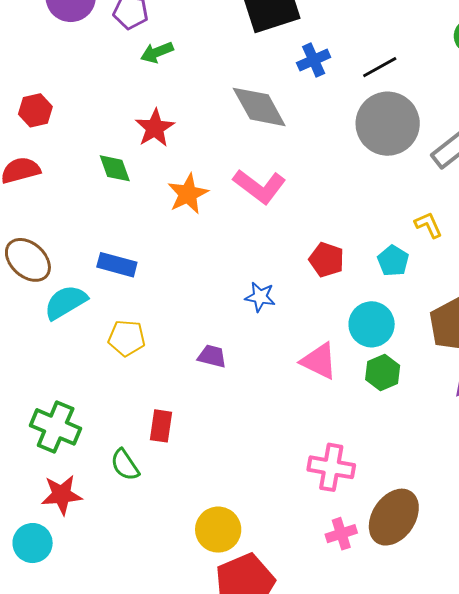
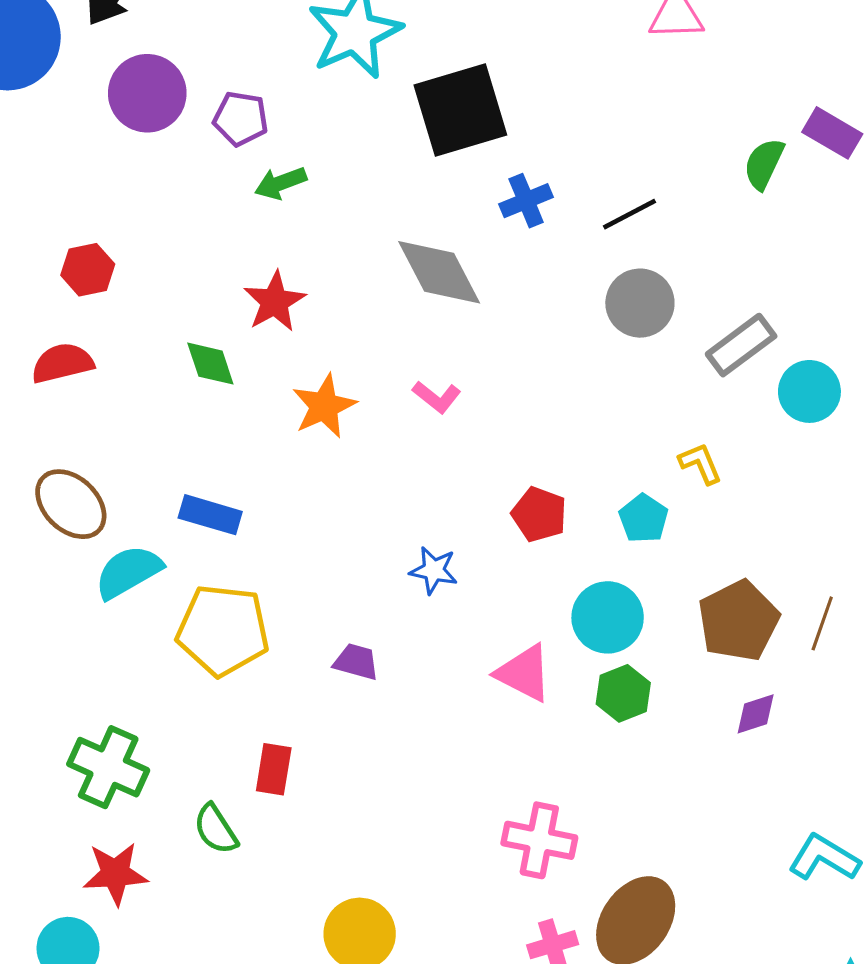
gray circle: (388, 124) -> (640, 303), size x0.7
pink L-shape: (259, 186) -> (437, 397), size x0.6
yellow pentagon: (127, 338) -> (223, 630), size x1.6

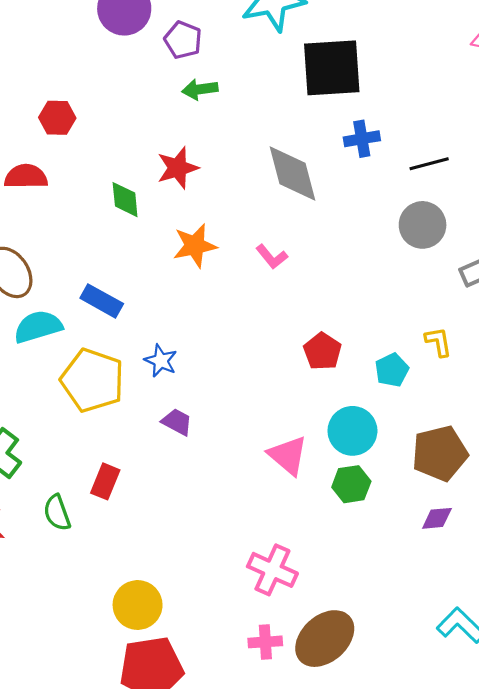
blue star: (434, 570) -> (161, 361), moved

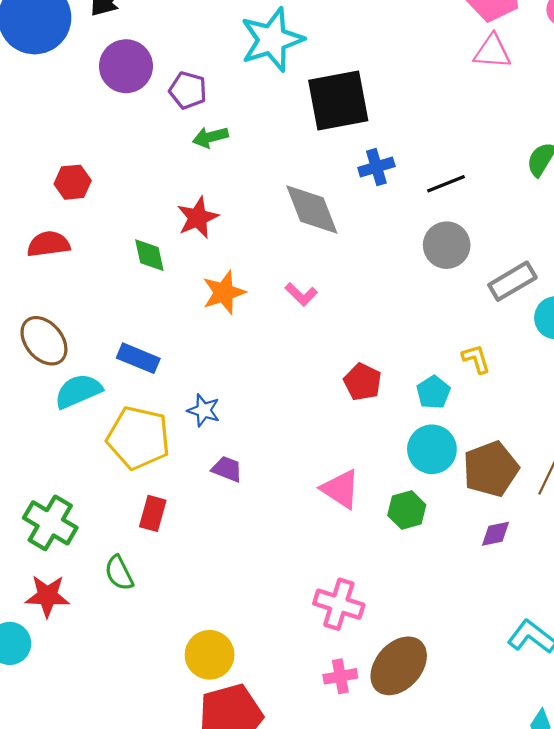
cyan circle: (352, 431) -> (432, 449), moved
red rectangle: (105, 481) -> (153, 513), moved

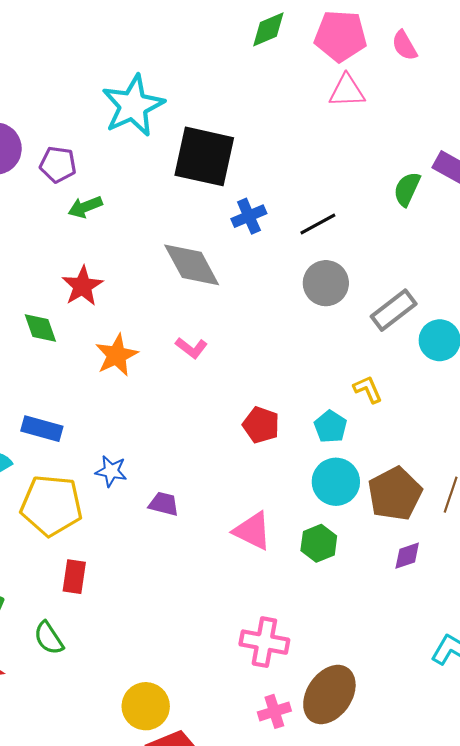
black square: (338, 100) -> (204, 156), turned 30
purple trapezoid: (227, 469) -> (164, 504), moved

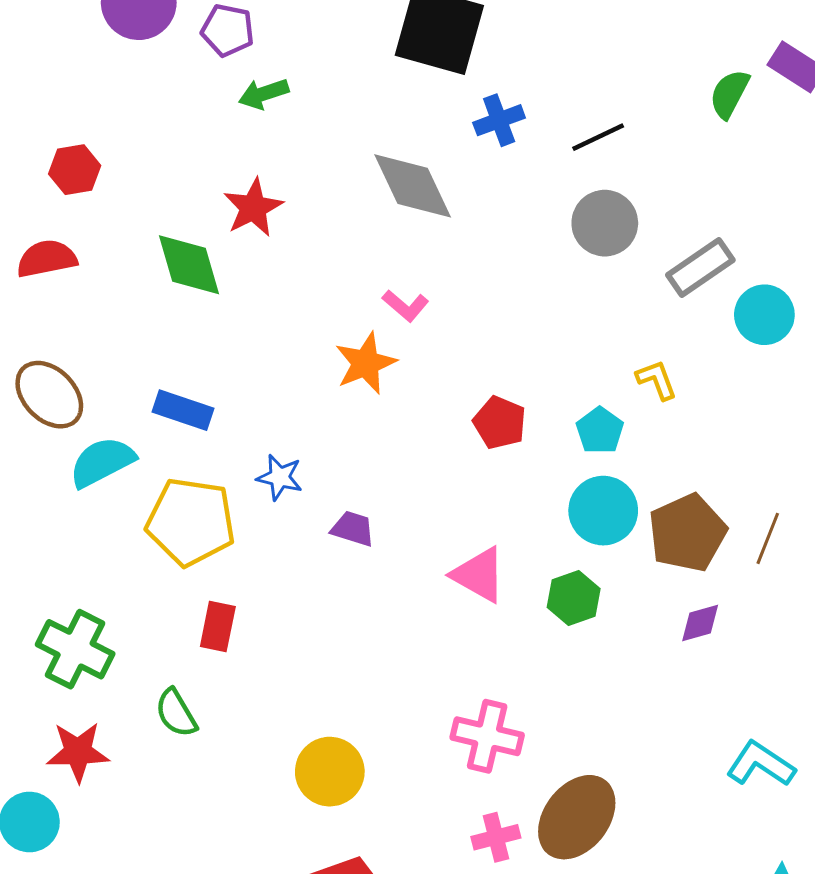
green diamond: (40, 328) -> (189, 265), size x1.4
orange star: (117, 355) -> (366, 363), moved
yellow circle: (146, 706) -> (330, 772), moved

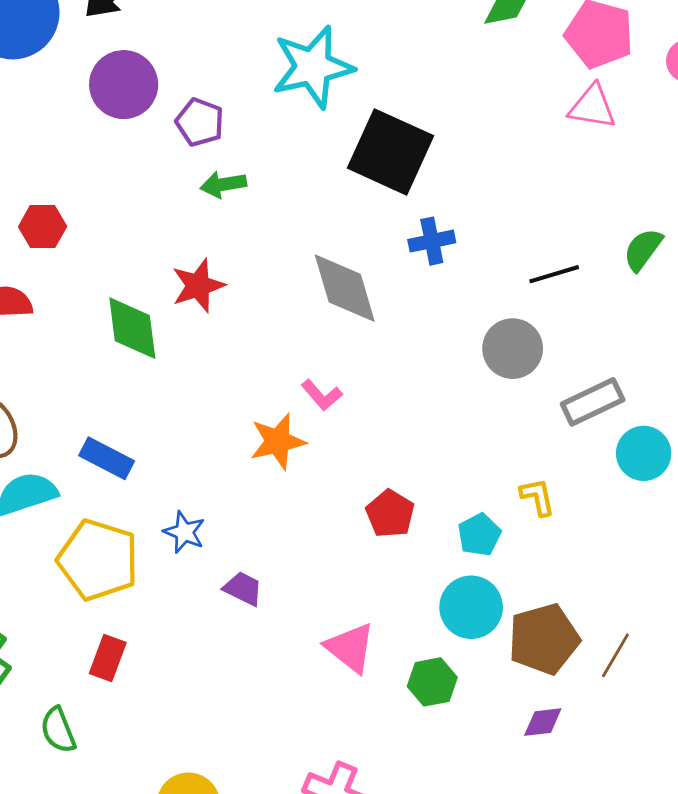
black line: (598, 137) -> (554, 274), moved

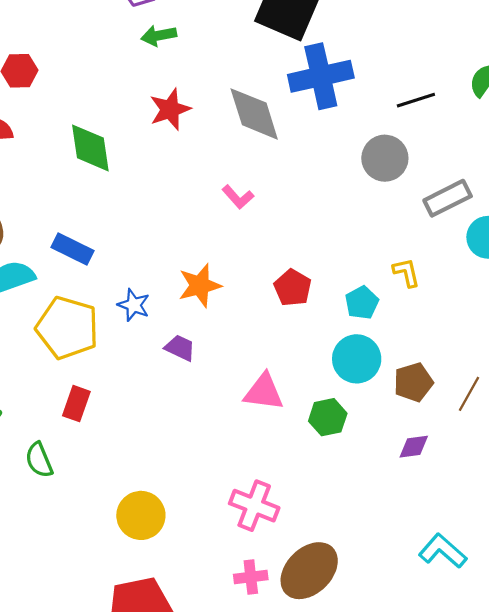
blue cross: (432, 241) -> (321, 76), size x1.8
red star: (198, 286) -> (170, 109), moved
orange star: (278, 441) -> (200, 285), moved
brown pentagon: (544, 639) -> (413, 382), size x0.7
pink triangle: (350, 648) -> (264, 392), turned -30

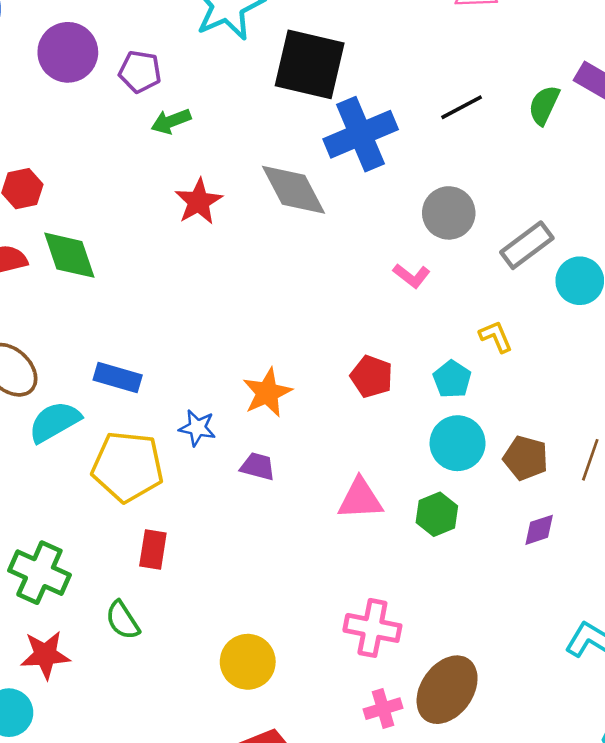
black line: (416, 100) -> (462, 107), moved
green diamond: (90, 148) -> (69, 255), moved
pink L-shape: (238, 197) -> (412, 276), moved
brown pentagon: (413, 382) -> (526, 458), turned -30

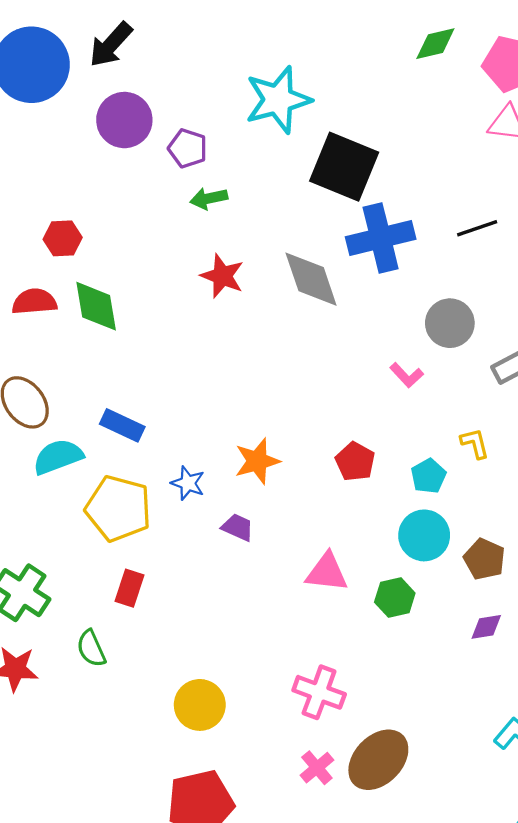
red star: (199, 202) -> (222, 276), turned -30
pink cross: (383, 709) -> (317, 768), turned -32

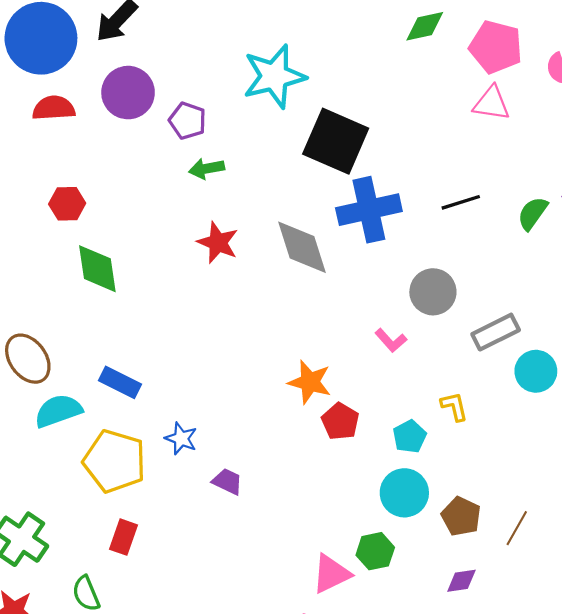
red semicircle: (34, 302) -> (54, 108), moved
orange star: (257, 461) -> (310, 382), moved, turned 30
pink triangle: (327, 572) -> (331, 574), moved, turned -33

